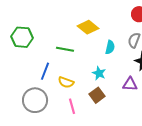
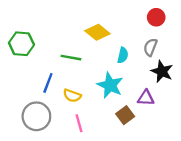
cyan star: (99, 73) -> (110, 85), size x1.6
brown square: (97, 95) -> (125, 115), moved

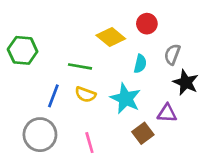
red circle: (156, 17) -> (147, 24), moved
yellow semicircle: (72, 96) -> (85, 94), moved

